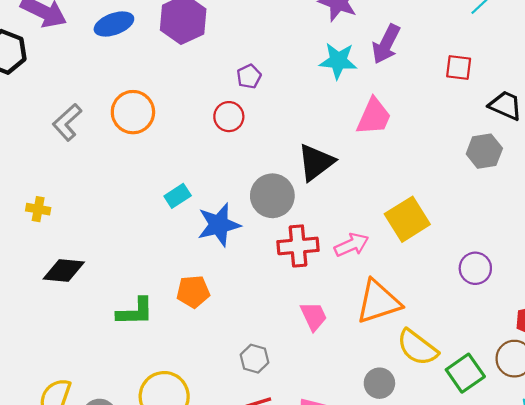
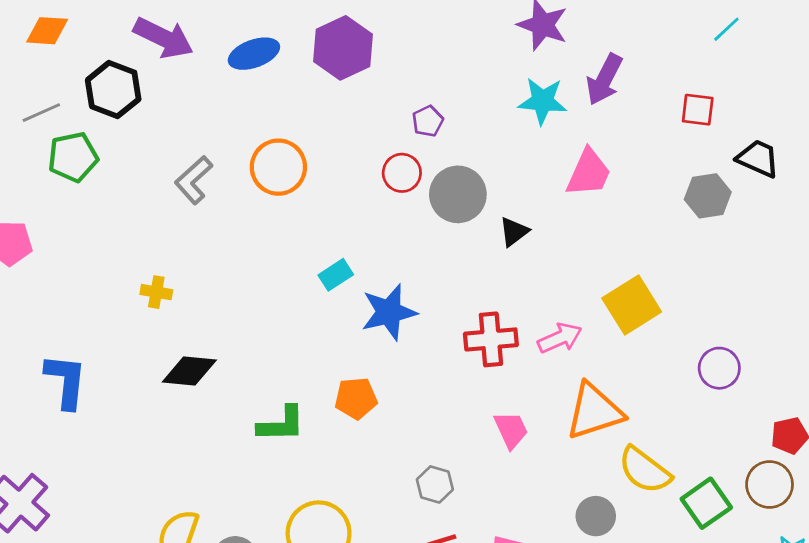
gray hexagon: (484, 151) -> (708, 196), moved
black triangle: (316, 162) -> (514, 232), size x0.6
gray circle: (272, 196) -> (458, 194), moved

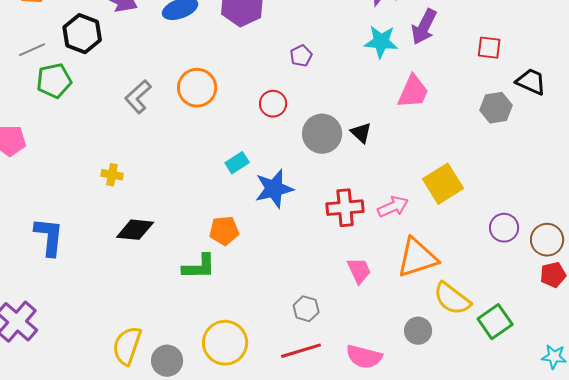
red circle: (402, 173) -> (273, 104), moved
gray circle: (458, 194) -> (322, 134), moved
black triangle: (514, 232) -> (361, 133), turned -40
orange pentagon: (356, 398) -> (224, 231), moved
brown circle: (770, 484) -> (547, 240), moved

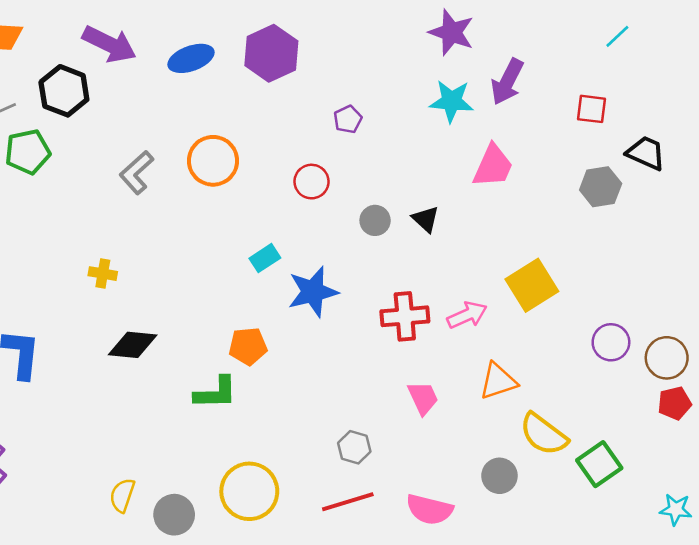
gray circle: (322, 134) -> (375, 220), size x0.6
orange triangle: (417, 258) -> (498, 381), size x0.7
yellow semicircle: (127, 346) -> (122, 495), size x0.7

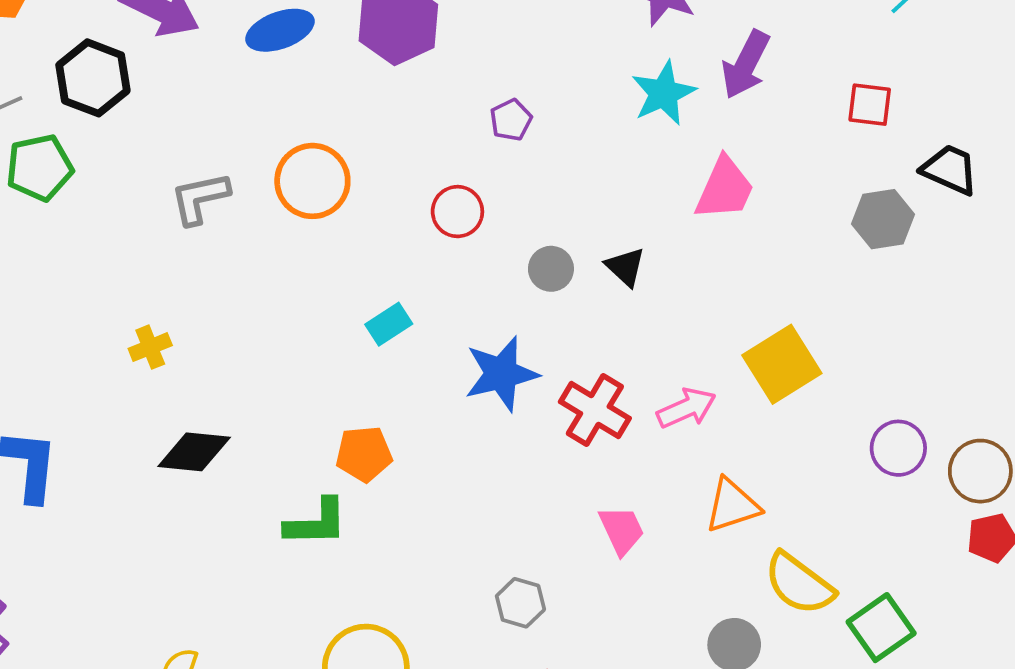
cyan star: (452, 101) -> (664, 93), turned -30
gray L-shape: (137, 172) -> (200, 198), turned 30
yellow cross: (103, 274) -> (150, 347), turned -32
blue star: (313, 292) -> (501, 374), moved
red cross: (405, 316) -> (595, 410), turned 36

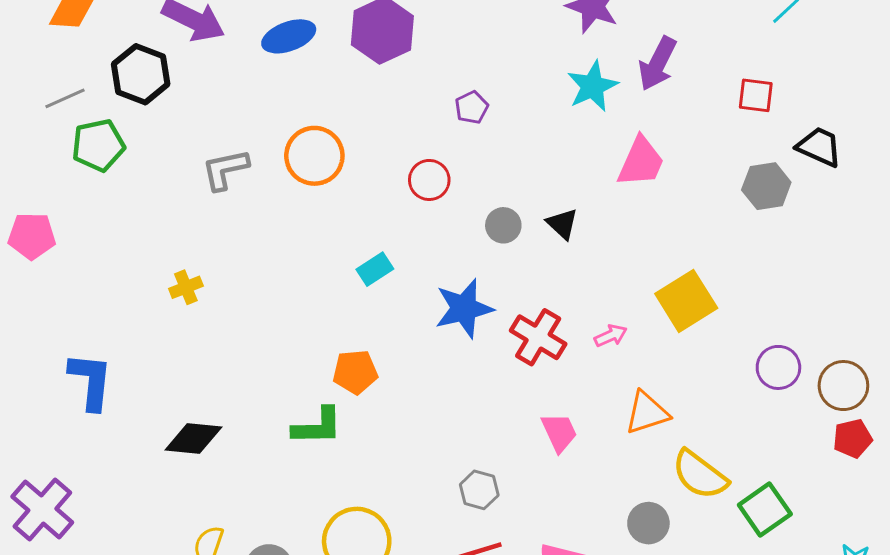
pink arrow: (686, 408) -> (611, 336), size x0.7
black diamond: (194, 452) -> (193, 438), moved

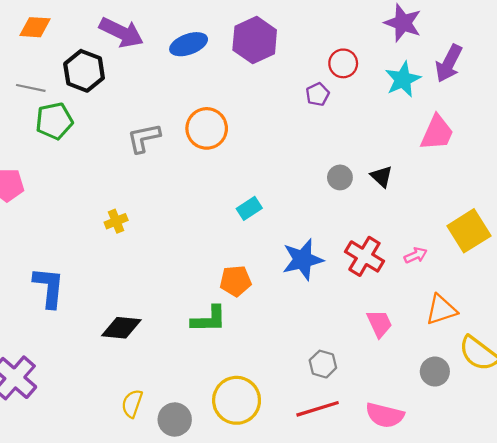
gray line: (65, 98) -> (31, 88), turned 36
red circle: (429, 180) -> (343, 63), moved
blue star: (464, 308) -> (303, 260), moved
gray circle: (648, 523) -> (435, 372), moved

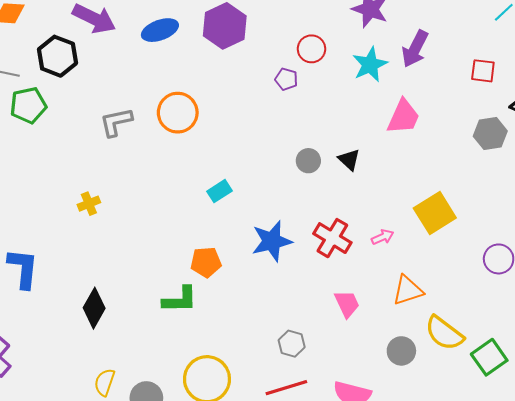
purple pentagon: (318, 94) -> (286, 79), turned -30
black diamond: (121, 328) -> (94, 308), turned -66

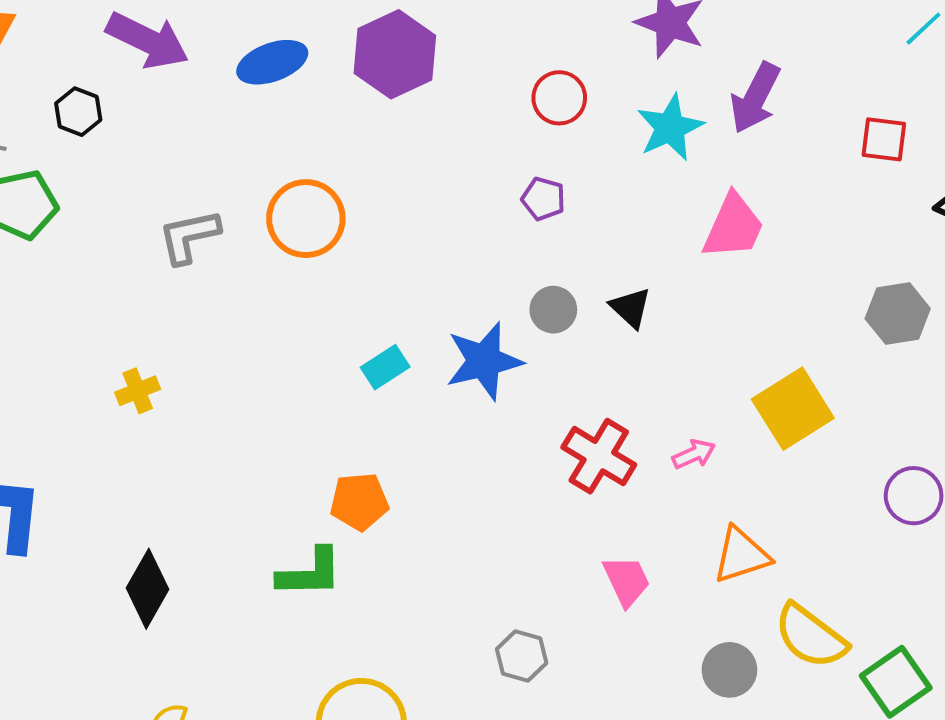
black hexagon: (58, 56) -> (78, 112), size x0.6
purple pentagon: (286, 79) -> (543, 199), moved
gray hexagon: (490, 134) -> (898, 314), moved
blue star: (272, 241) -> (484, 361), moved

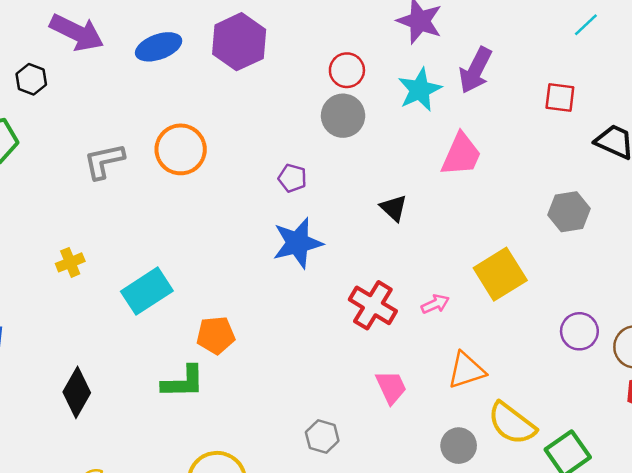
purple pentagon: (543, 199) -> (292, 178), moved
gray circle: (553, 310) -> (343, 116), moved, size x1.4
cyan rectangle: (385, 367) -> (147, 291), moved, size x1.6

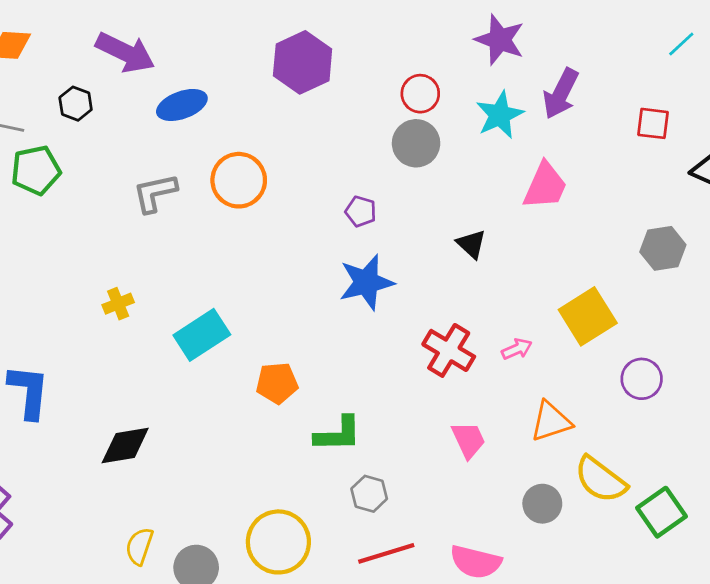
blue ellipse: (159, 47) -> (182, 105), moved
purple circle: (579, 331) -> (642, 379), moved
green L-shape: (183, 382) -> (338, 434), moved
black diamond: (77, 392) -> (125, 445), turned 51
gray hexagon: (322, 437) -> (369, 494), moved

